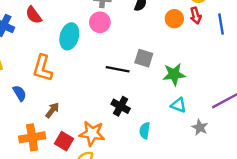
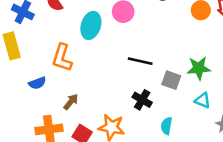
gray square: (144, 58) -> (171, 80), moved
blue semicircle: (20, 93) -> (37, 83), turned 98

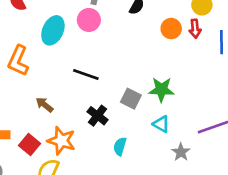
black line: (140, 61) -> (86, 74), moved
brown arrow: (71, 102) -> (44, 105), moved, turned -98

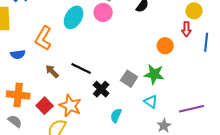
orange circle: (171, 29) -> (165, 46), moved
black line: (86, 74) -> (81, 69), moved
brown arrow: (44, 105) -> (52, 71), moved

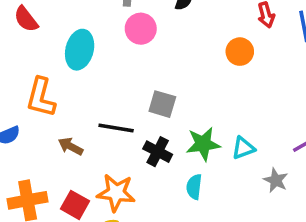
pink circle: (103, 12) -> (141, 29), moved
green star: (154, 74) -> (203, 144), moved
gray square: (129, 79) -> (162, 104), moved
cyan triangle: (151, 102) -> (243, 148), turned -40

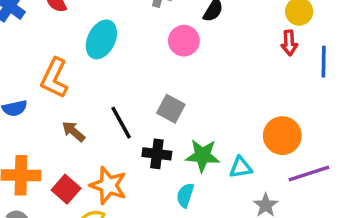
pink circle: (141, 29) -> (184, 41), moved
orange circle: (240, 52) -> (282, 136), moved, size x1.4
black line: (116, 128) -> (121, 123), turned 40
black cross: (158, 152) -> (157, 154), turned -32

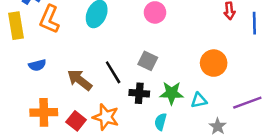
orange L-shape: (54, 78) -> (49, 19), moved
brown arrow: (73, 131) -> (80, 80), size x1.5
orange circle: (282, 136) -> (214, 63), moved

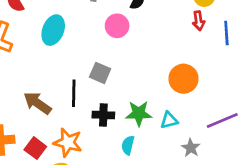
gray square: (148, 61) -> (100, 73), moved
black line: (113, 72) -> (74, 93), turned 35

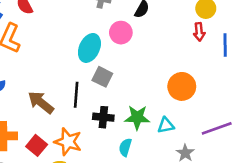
cyan ellipse: (53, 30) -> (89, 48), moved

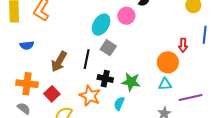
red arrow: (199, 32) -> (183, 45), moved
brown arrow: (41, 102) -> (59, 62), turned -105
cyan triangle: (166, 125) -> (165, 84), moved
orange star: (68, 142) -> (90, 96), moved

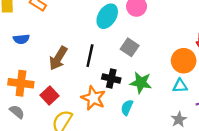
gray square: (108, 48) -> (130, 47), moved

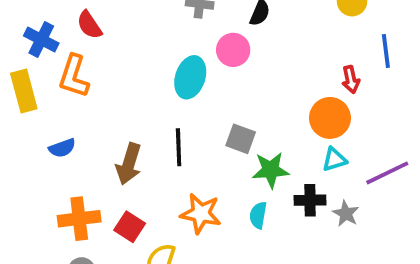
gray square: (130, 47) -> (241, 139), moved
black cross: (111, 78) -> (310, 200), moved

